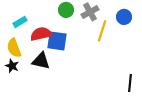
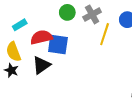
black triangle: (41, 61) -> (41, 65), turned -48

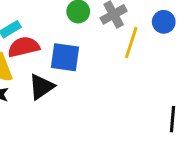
red semicircle: (41, 37) -> (24, 47), moved

